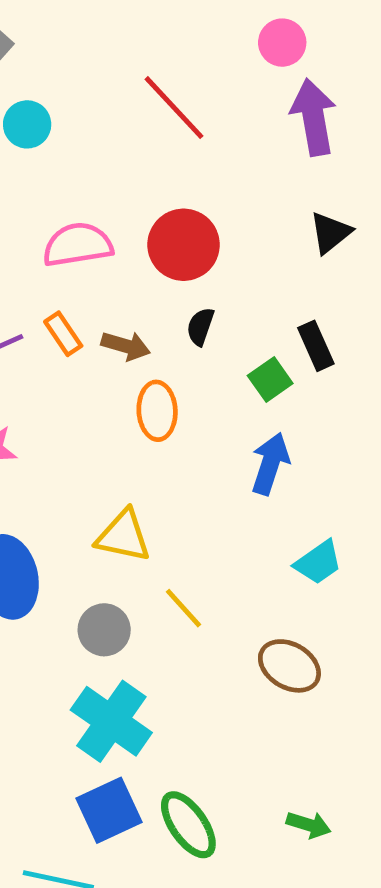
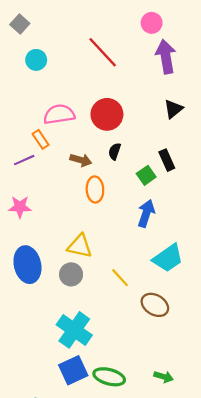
orange rectangle: (63, 334) -> (41, 139), moved
cyan trapezoid: (318, 562) -> (168, 258), size x1.4
yellow line: (184, 608) -> (120, 278), moved
gray circle: (104, 630) -> (71, 274), moved
green ellipse: (188, 825) -> (109, 377), turned -40

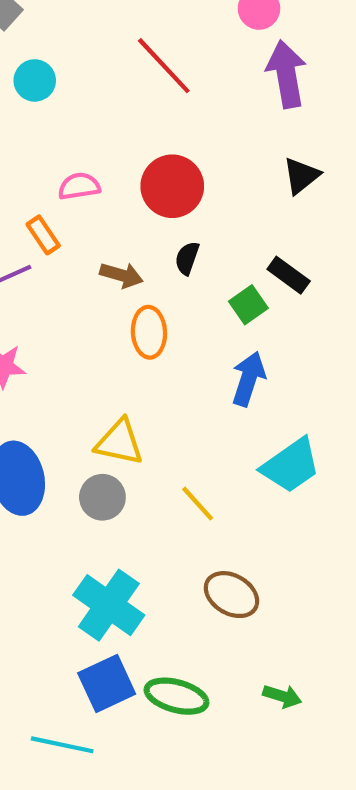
pink semicircle: (59, 114) -> (79, 186), size x0.7
black rectangle: (167, 160) -> (289, 275), turned -30
brown ellipse: (155, 305) -> (231, 595), moved

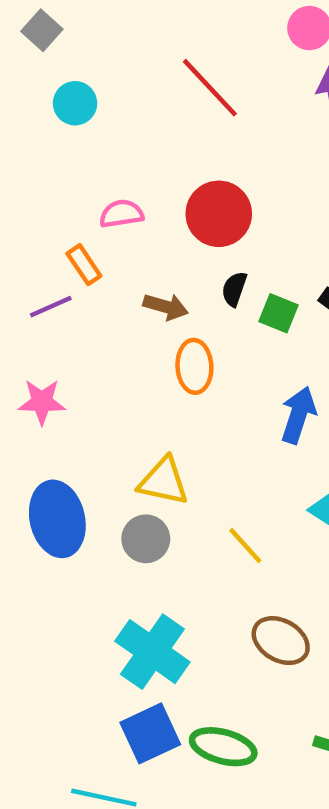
green square: (248, 305) -> (278, 313), moved, turned -33

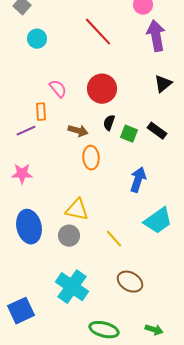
pink semicircle: (121, 214) -> (58, 89), turned 60
orange rectangle: (84, 265) -> (41, 112), turned 30
blue square: (150, 733) -> (21, 311), moved

